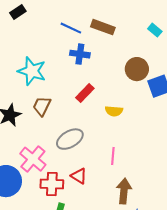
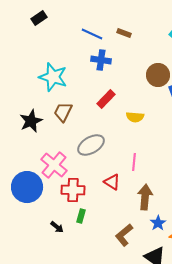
brown rectangle: (103, 27) -> (124, 33), size x0.6
red triangle: (79, 176) -> (112, 182), moved

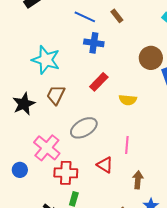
brown rectangle: (124, 33) -> (117, 16), turned 32
blue circle: (27, 187) -> (20, 170), size x0.5
brown arrow: (145, 197) -> (138, 180), size x0.7

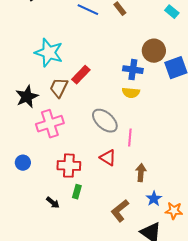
blue cross: (94, 43) -> (133, 70), moved
red rectangle: (99, 82) -> (81, 75), moved
gray ellipse: (84, 128) -> (105, 121), moved, turned 72
pink cross: (47, 148) -> (50, 124), moved, turned 32

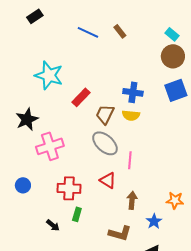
brown circle: (154, 51) -> (173, 56), moved
brown trapezoid: (59, 88) -> (105, 114), moved
brown arrow: (141, 173) -> (132, 200), moved
brown L-shape: (120, 211) -> (120, 233), turned -125
orange star: (174, 211) -> (175, 200), moved

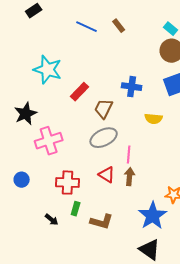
yellow semicircle: (131, 115) -> (154, 119), moved
gray ellipse: (105, 143) -> (104, 138), turned -68
brown arrow: (132, 200) -> (130, 177), moved
blue star: (154, 221) -> (153, 216), size x1.8
brown L-shape: (120, 233) -> (102, 222), moved

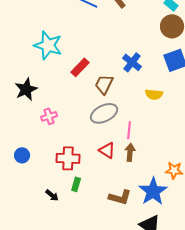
blue cross: (132, 87) -> (132, 62), turned 30
pink cross: (49, 141) -> (49, 116), size x0.6
brown L-shape: (102, 222) -> (120, 197), moved

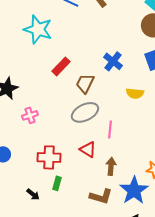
cyan star: (48, 45) -> (38, 29), moved
brown arrow: (130, 152) -> (111, 166), moved

